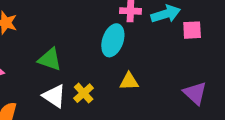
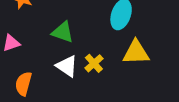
yellow triangle: (129, 81) -> (136, 53), size x1.5

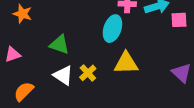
orange semicircle: (23, 84) -> (24, 91), turned 30

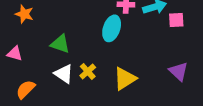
pink triangle: (13, 54) -> (15, 54), turned 35
yellow triangle: (126, 63) -> (125, 79), moved, turned -30

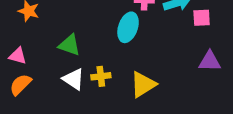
yellow cross: (88, 71) -> (101, 76), turned 35
purple triangle: (179, 71) -> (210, 61), moved, turned -42
orange semicircle: (26, 89) -> (20, 84), moved

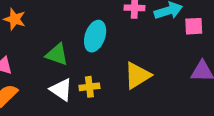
cyan ellipse: (128, 27) -> (95, 36), moved
yellow triangle: (143, 84) -> (137, 76), moved

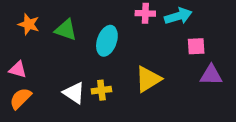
pink square: (194, 26) -> (196, 46), moved
green triangle: (57, 54) -> (66, 30), moved

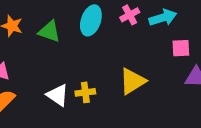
pink cross: (145, 13) -> (130, 15), turned -30
cyan ellipse: (107, 41) -> (91, 20), moved

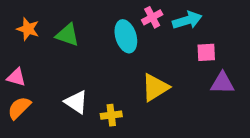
cyan ellipse: (91, 20) -> (126, 36), moved, turned -36
yellow cross: (85, 92) -> (111, 115), moved

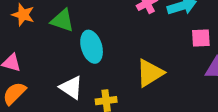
cyan ellipse: (126, 36) -> (92, 47), moved

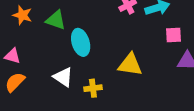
yellow triangle: (150, 73) -> (130, 65), turned 40

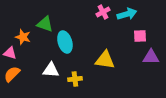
orange star: (22, 15) -> (23, 37), moved
white triangle: (63, 77) -> (51, 70), turned -30

